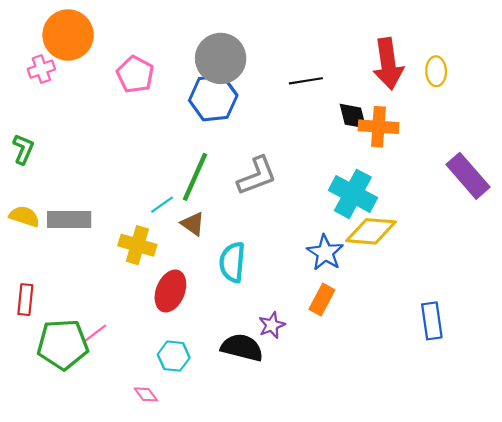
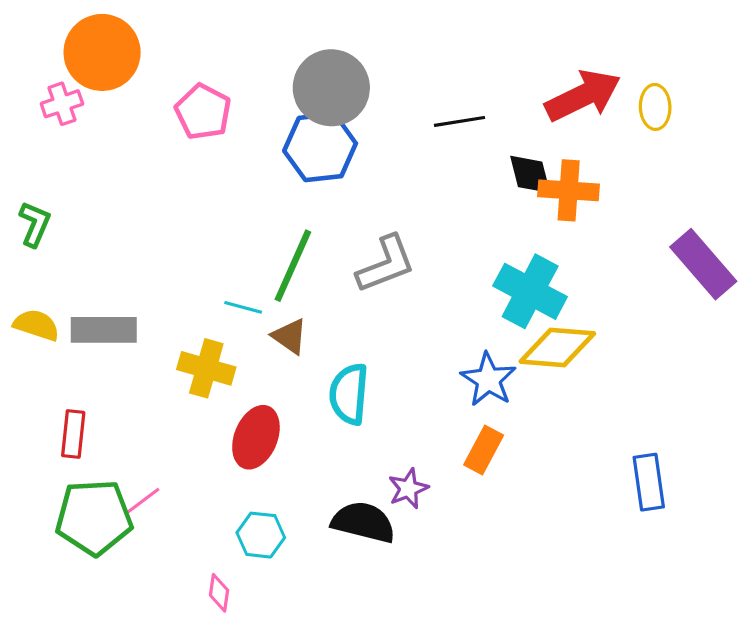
red arrow: (388, 64) -> (583, 96), turned -108
cyan line: (162, 205) -> (243, 307), turned 50
red rectangle: (25, 300) -> (73, 434), moved
pink diamond: (146, 394) -> (219, 593), turned 45

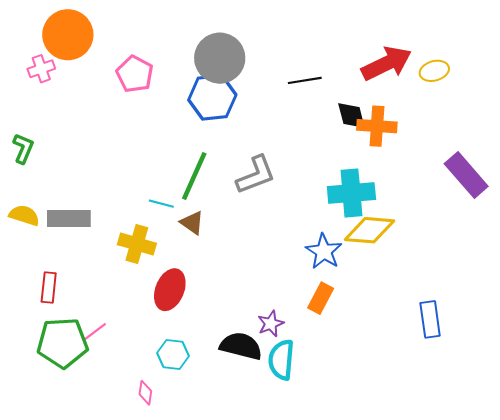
yellow ellipse: (655, 107) -> (434, 71), turned 76
cyan cross: (530, 291) -> (351, 193), turned -33
cyan semicircle: (349, 394) -> (281, 360), moved

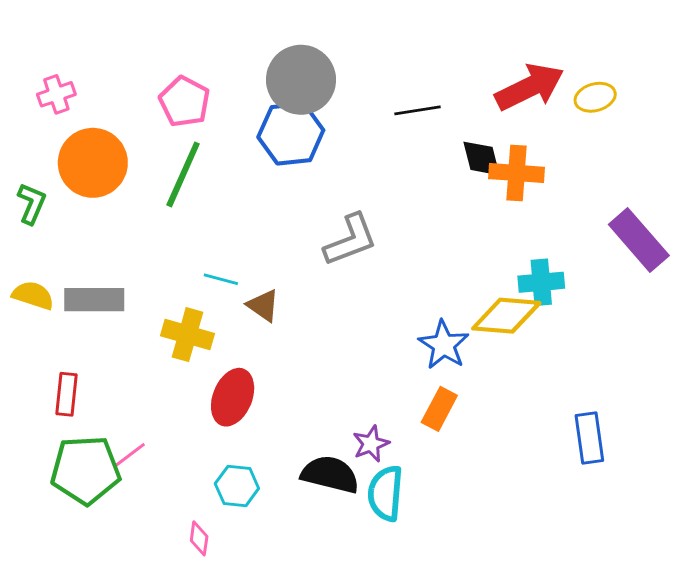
orange circle: (68, 35) -> (93, 163), moved
green line: (194, 176) -> (183, 174), moved
cyan cross: (351, 193) -> (541, 282), moved, size x0.7

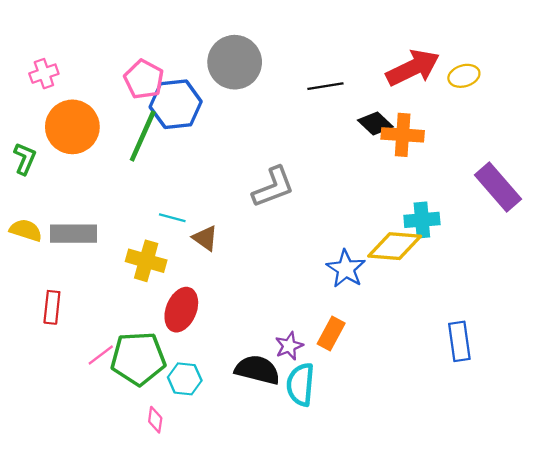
blue hexagon: (291, 134) -> (176, 104), moved
black diamond: (482, 158) -> (375, 123), turned -32
orange rectangle: (439, 409) -> (331, 333), moved
green pentagon: (85, 470) -> (138, 358), moved

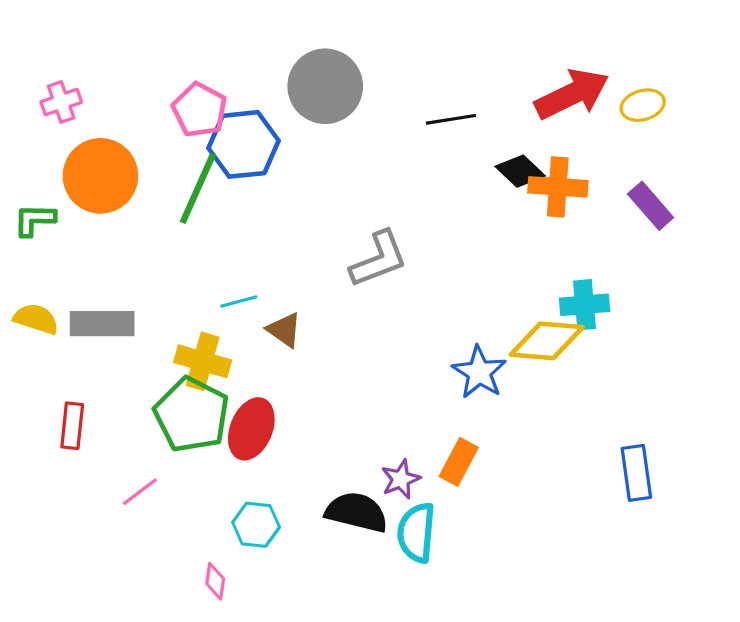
green L-shape: (25, 159) -> (34, 220), turned -112
purple rectangle: (498, 187) -> (651, 206), moved, size x0.7
cyan line: (172, 218) -> (239, 302), turned -30
green pentagon: (138, 358) -> (192, 415), moved, turned 30

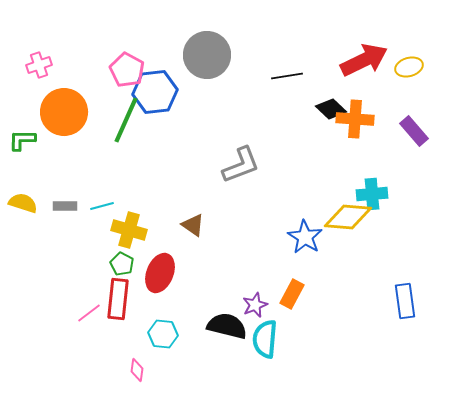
cyan line: (239, 302) -> (102, 206), moved
gray rectangle: (102, 324) -> (65, 206), size x0.6
brown triangle: (284, 330) -> (193, 225), moved
green pentagon: (192, 415) -> (122, 264), size x0.5
red rectangle: (72, 426) -> (118, 299), moved, size x1.4

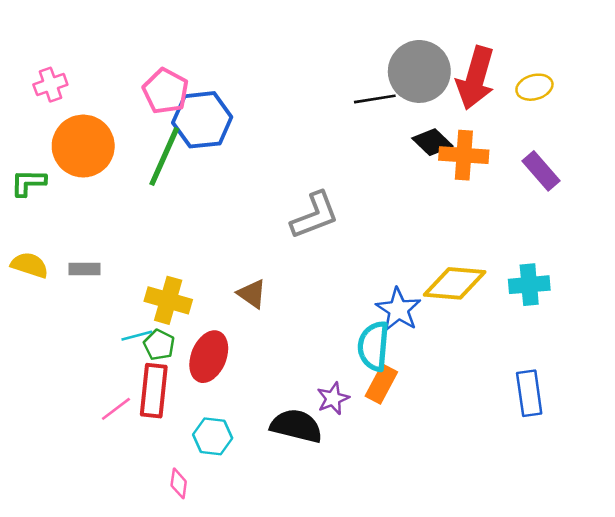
gray circle: (207, 55) -> (419, 71), moved
red arrow: (364, 60) -> (476, 78), turned 132
cyan cross: (372, 194) -> (529, 285), moved
cyan line: (102, 206) -> (137, 336), moved
cyan semicircle: (265, 339) -> (374, 346), moved

